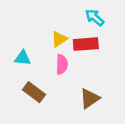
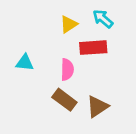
yellow triangle: (59, 39) -> (69, 24), moved
brown rectangle: (34, 92) -> (64, 100), moved

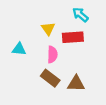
yellow triangle: (69, 24) -> (48, 29), moved, turned -32
brown triangle: (97, 107) -> (76, 84), turned 36

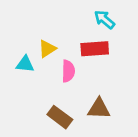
yellow triangle: (48, 29) -> (47, 49), moved, turned 32
brown rectangle: (50, 78) -> (60, 117), moved

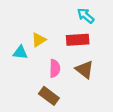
pink semicircle: (68, 71) -> (55, 68), moved
brown triangle: (99, 109) -> (84, 70), moved, turned 36

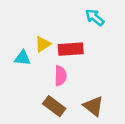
red rectangle: (78, 40) -> (71, 49), moved
brown triangle: (84, 70) -> (93, 106), moved

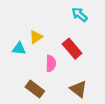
red rectangle: (71, 49) -> (72, 49), moved, turned 54
brown rectangle: (54, 106) -> (35, 89), moved

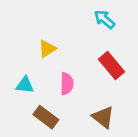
cyan triangle: (19, 49) -> (25, 85), moved
red rectangle: (72, 49) -> (112, 65), moved

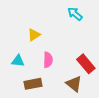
red rectangle: (112, 65) -> (86, 64), moved
brown rectangle: (46, 117) -> (33, 84), turned -48

